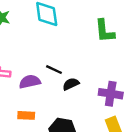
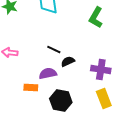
green L-shape: (105, 31) -> (96, 18), turned 35
purple semicircle: (30, 82) -> (48, 74), moved

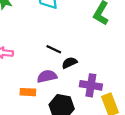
purple cross: (101, 70) -> (91, 85), moved

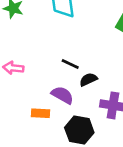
purple semicircle: (47, 76) -> (62, 95), turned 42

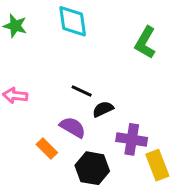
orange rectangle: (40, 113) -> (47, 148), turned 42

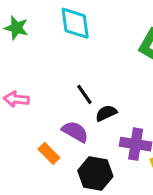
black line: (82, 91) -> (84, 94), turned 30

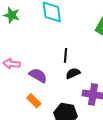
black line: (84, 94) -> (65, 55), moved, turned 40
purple semicircle: (75, 132) -> (38, 75), moved

